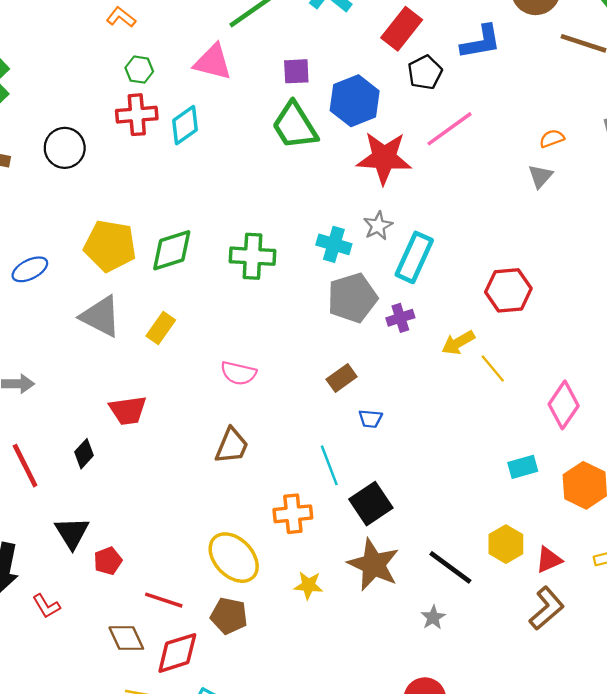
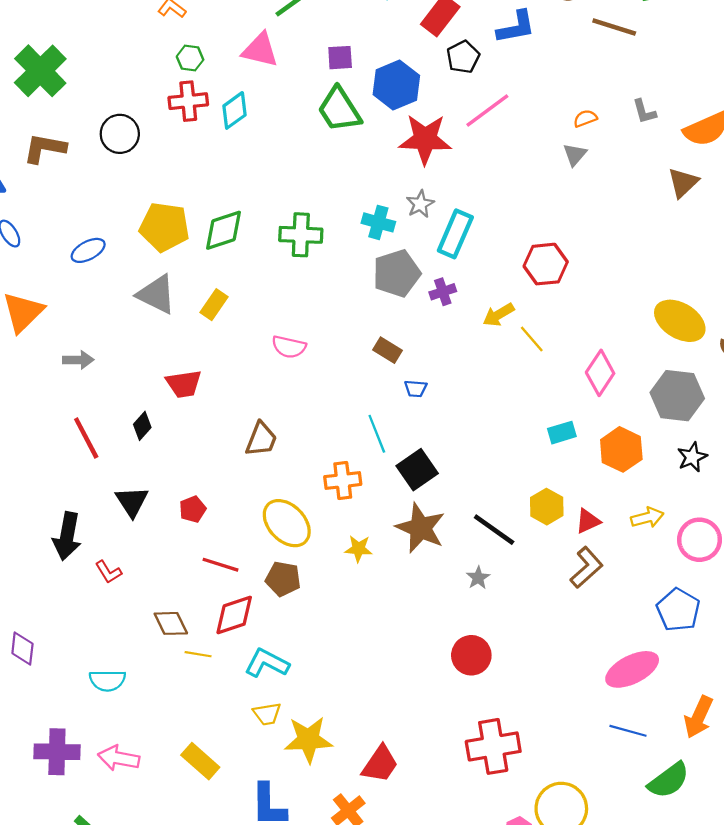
brown rectangle: (342, 378) -> (387, 350), turned 68
brown trapezoid: (232, 446) -> (261, 439), moved
red pentagon: (108, 561) -> (193, 509), moved
brown diamond: (126, 638) -> (171, 623), moved

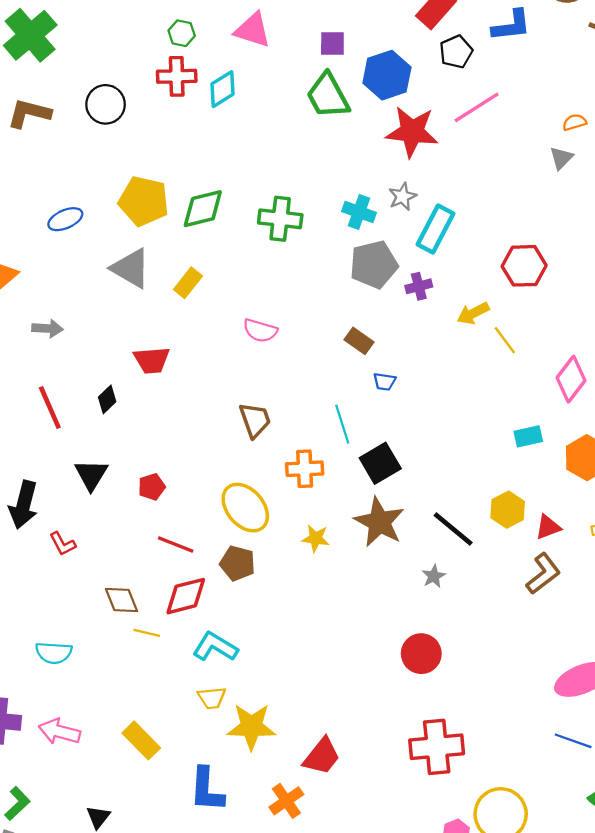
brown trapezoid: (261, 439) -> (255, 420), moved, turned -45

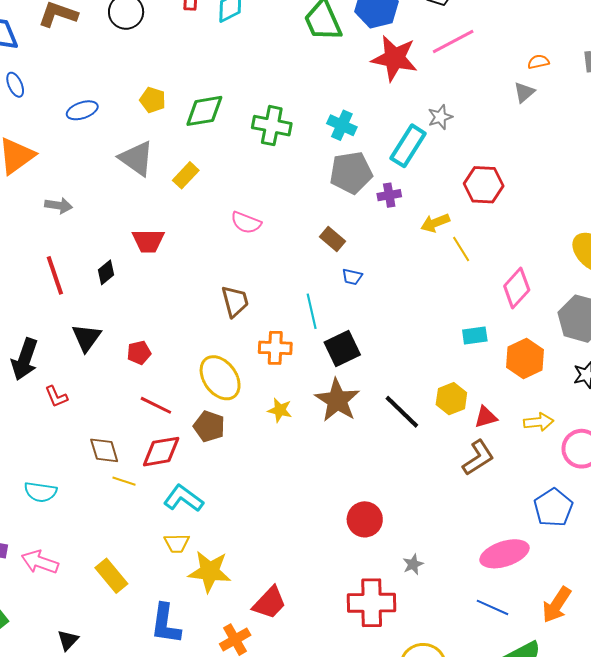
gray star: (402, 197) -> (440, 117), moved
yellow pentagon: (144, 201) -> (153, 100), size x0.6
gray star: (434, 576) -> (413, 564), moved

